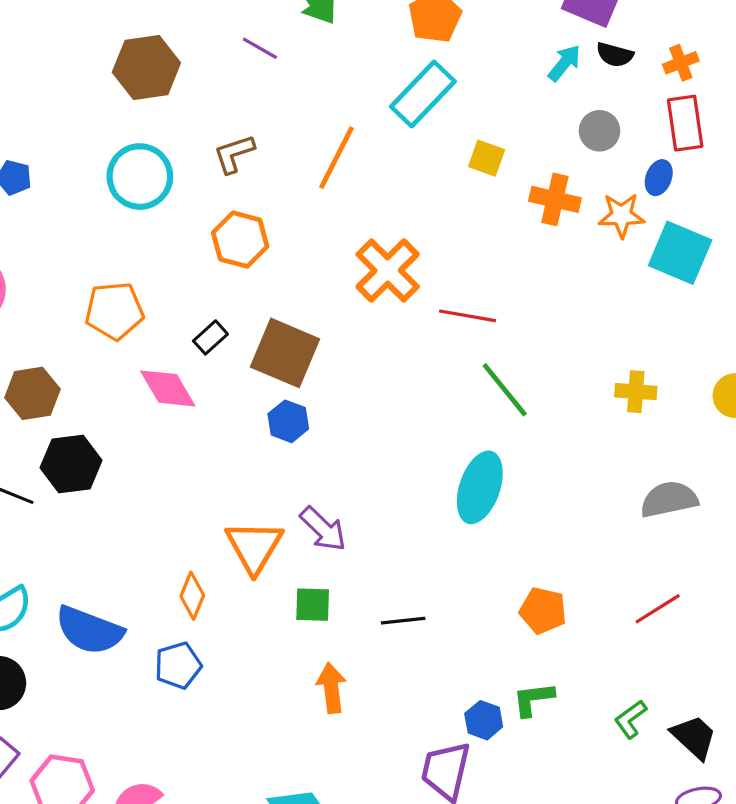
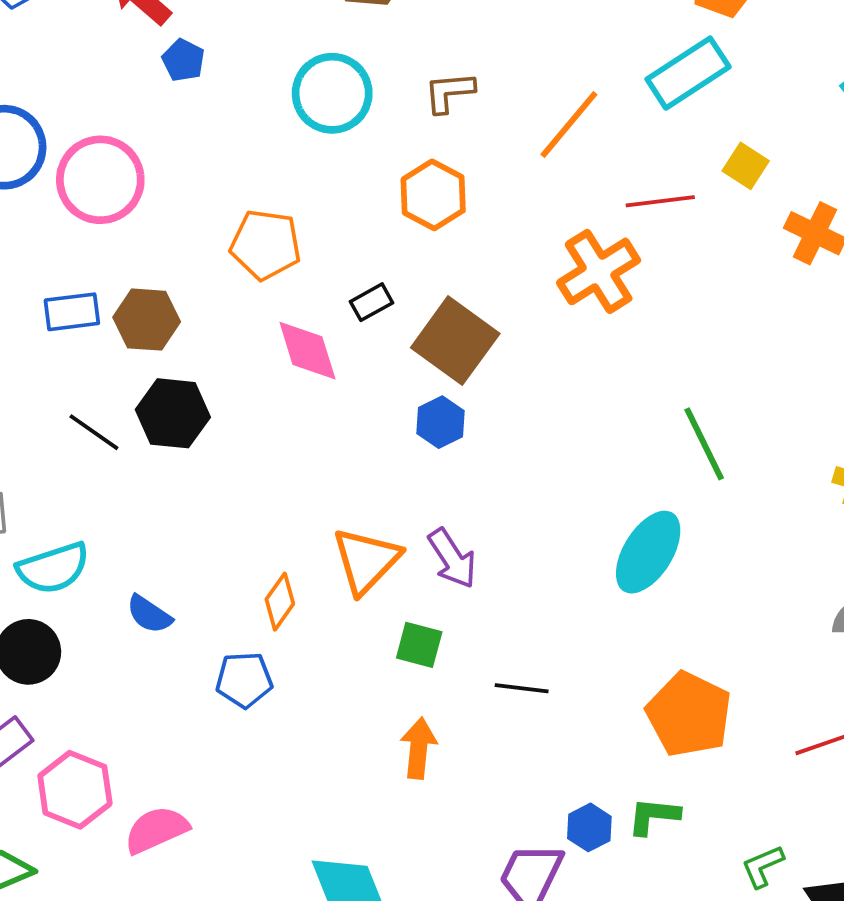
red line: (467, 316) -> (660, 201), moved, turned -30
orange pentagon: (543, 611) -> (689, 714), size x1.5
blue semicircle: (89, 630) -> (149, 614), size x0.6

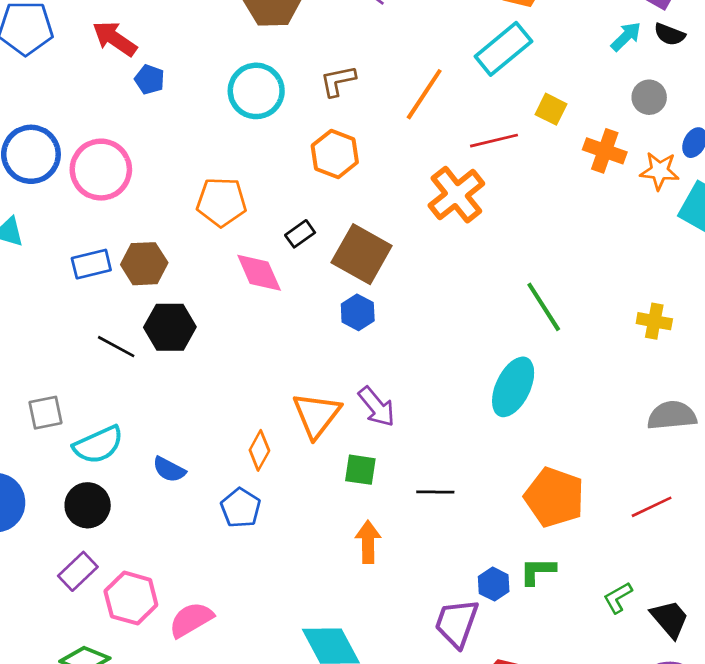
blue pentagon: (244, 680) -> (241, 508), turned -30

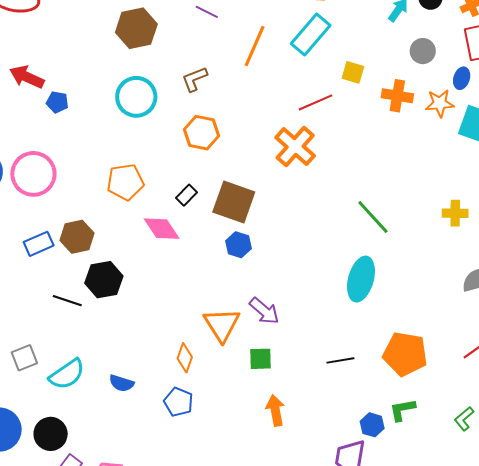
orange line: (424, 94) -> (255, 46), moved
black line: (435, 492) -> (340, 360), moved
black circle: (88, 505) -> (51, 434), moved

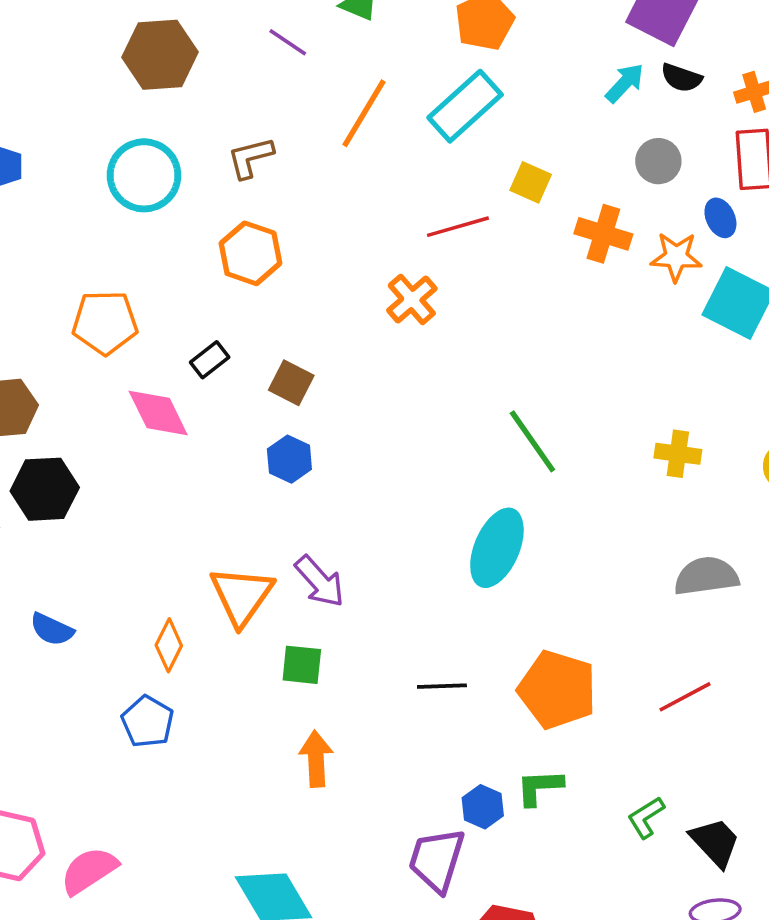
blue ellipse: (462, 78) -> (720, 218), turned -50
orange cross: (295, 147) -> (412, 299), size x0.7
brown square: (234, 202) -> (291, 383), size x0.6
blue semicircle: (122, 383) -> (52, 629), moved

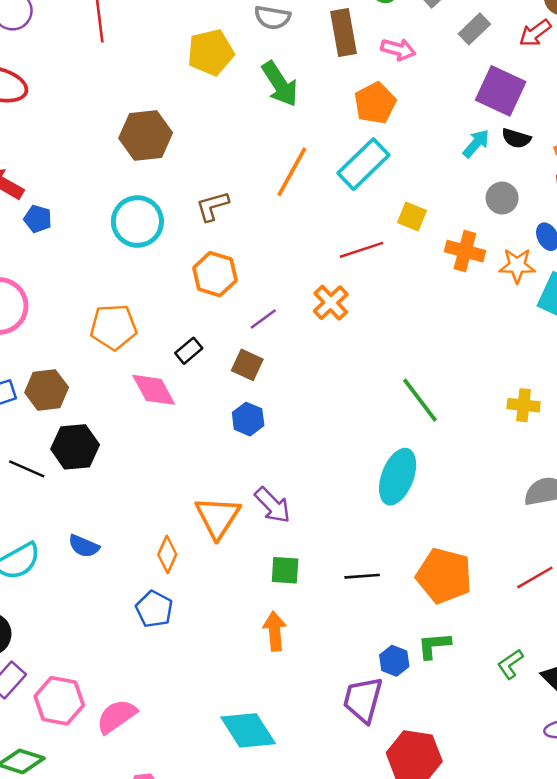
purple line: (288, 42) -> (263, 319), moved, turned -68
green square: (302, 665) -> (285, 570), moved

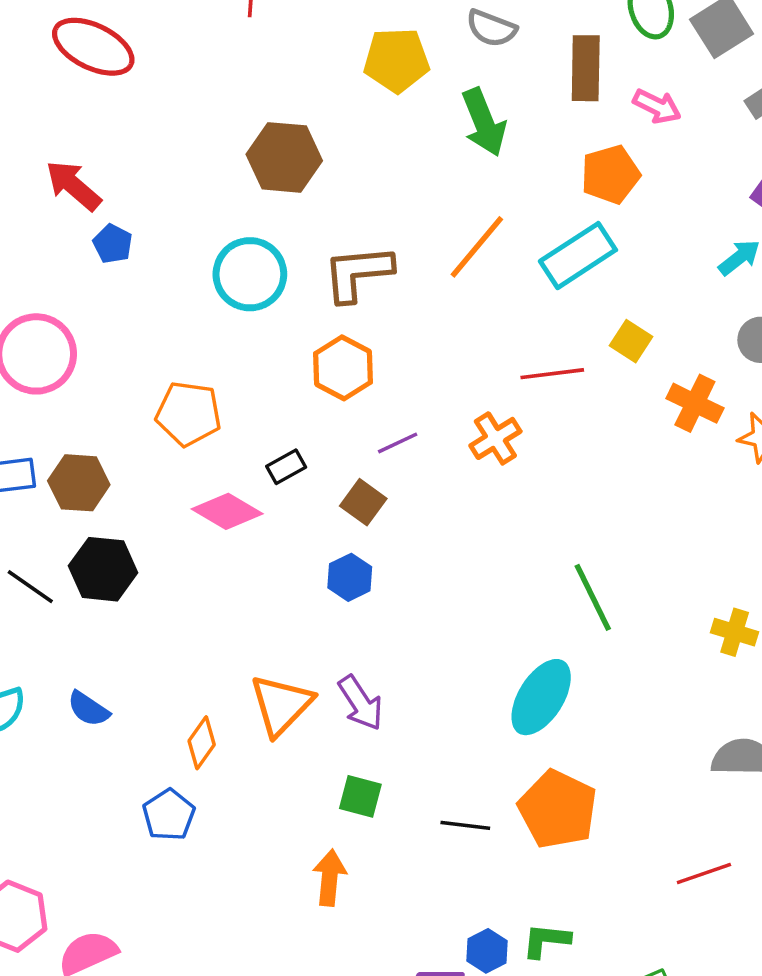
brown L-shape: (212, 206) -> (358, 273), size x1.5
pink diamond: (154, 390) -> (227, 511), turned -42
orange pentagon: (444, 576) -> (558, 809), moved

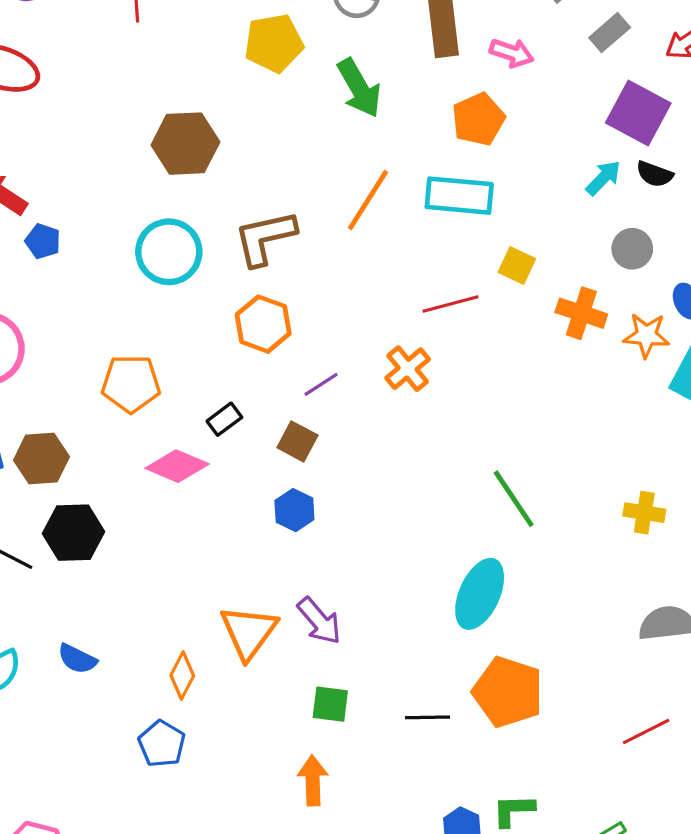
cyan rectangle: (578, 256) -> (459, 196), turned 46

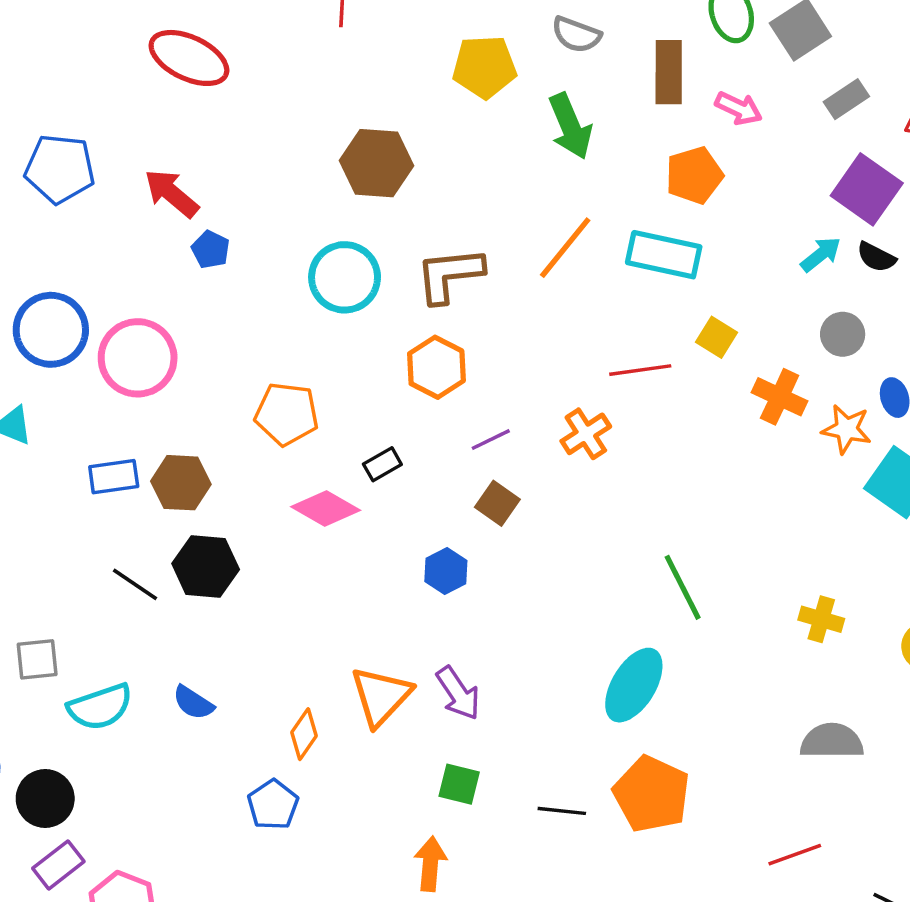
brown square: (297, 441) -> (497, 503), moved

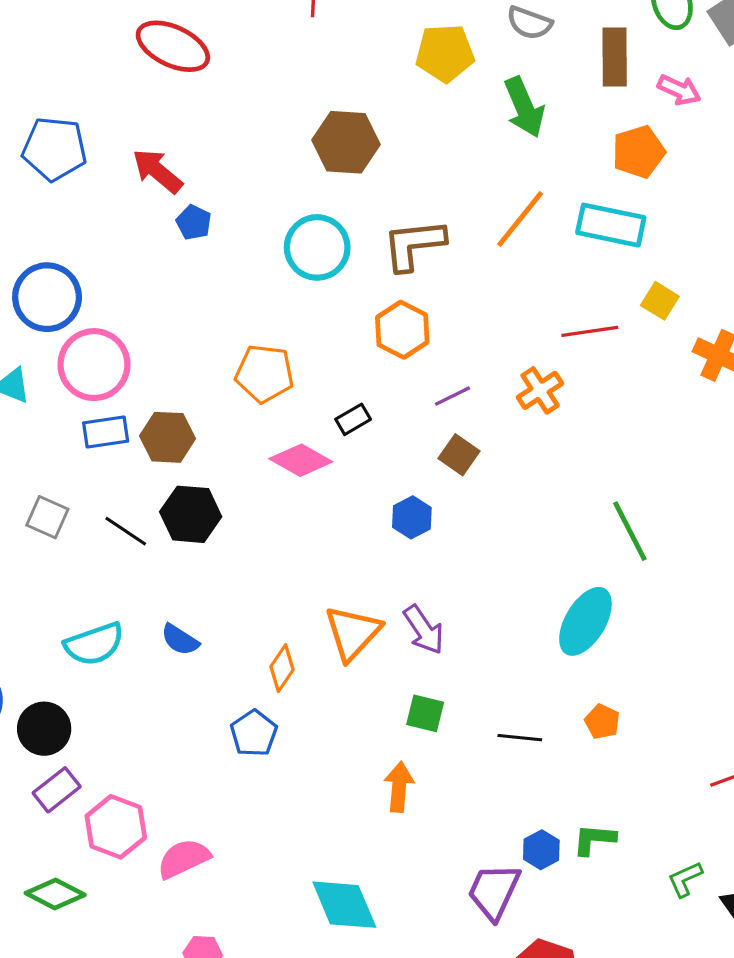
pink circle: (138, 358) -> (94, 365), moved
gray square: (37, 659) -> (47, 517), moved, turned 30
orange pentagon: (651, 794) -> (602, 722), size x0.5

